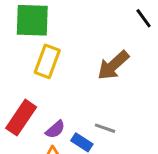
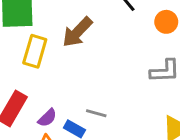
brown arrow: (113, 65) -> (77, 32), moved

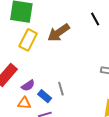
gray line: (96, 113) -> (61, 89), turned 48

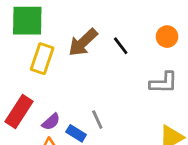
black line: (95, 19) -> (121, 46), moved

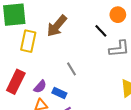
black line: (121, 46) -> (101, 31), moved
gray line: (97, 120) -> (71, 69), moved

